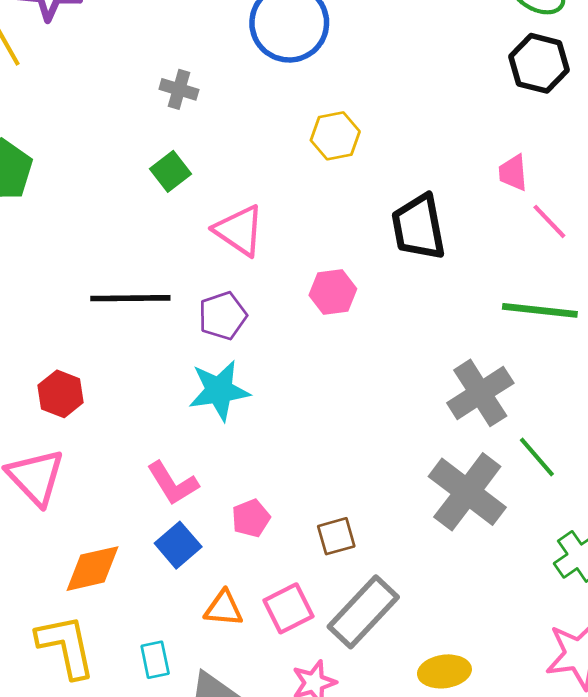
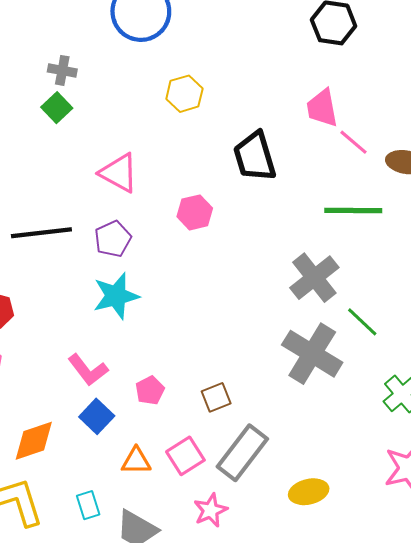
green square: (170, 171) -> (57, 108), moved
pink trapezoid: (513, 173) -> (322, 108), size x1.4

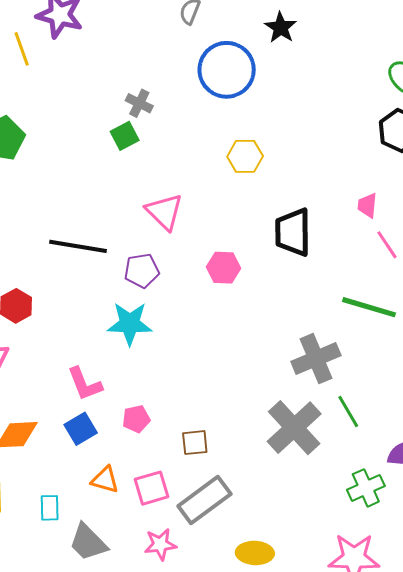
pink trapezoid: (322, 108) -> (367, 205), size x0.7

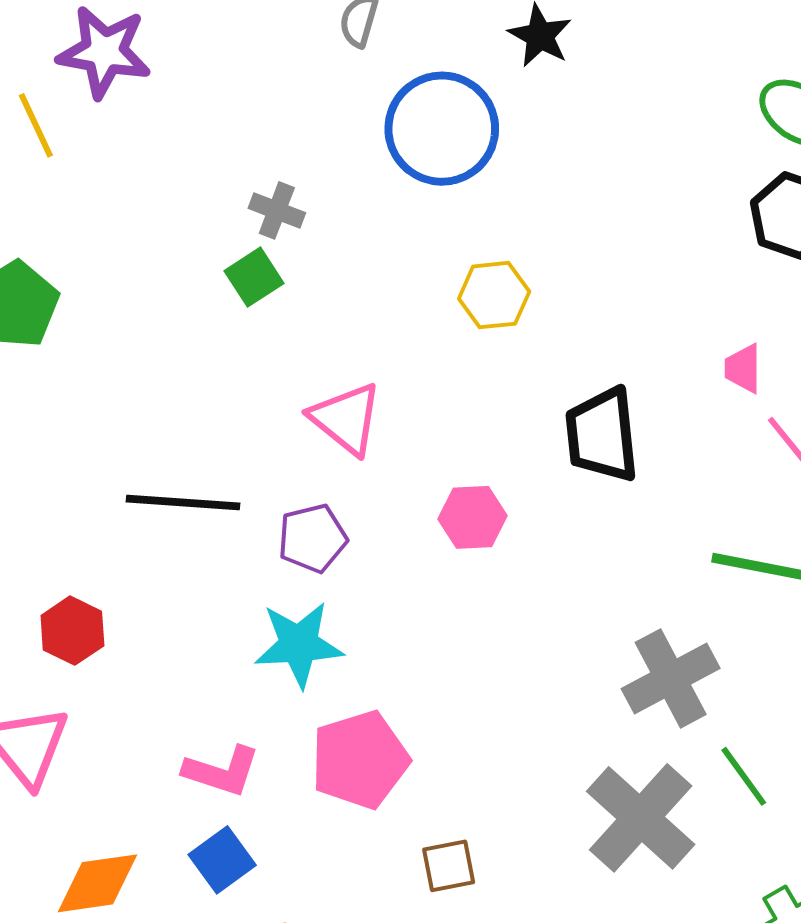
pink L-shape: (85, 384) -> (222, 771), turned -45
pink pentagon: (136, 419) -> (360, 760), moved, size x1.8

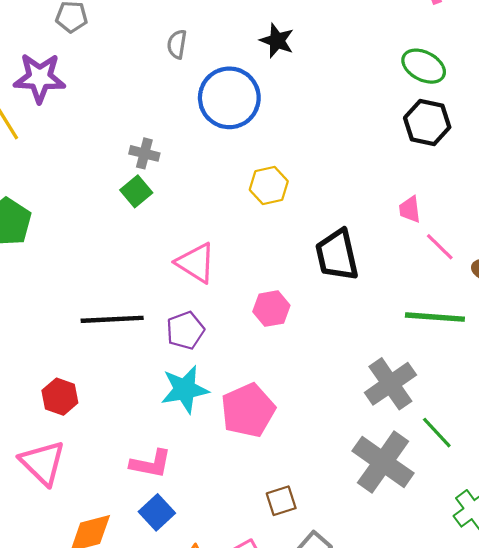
pink pentagon: (360, 760) -> (248, 410), moved

